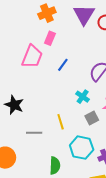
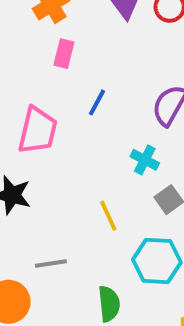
pink trapezoid: (32, 57) -> (38, 130), moved
gray line: (34, 133) -> (51, 263), moved

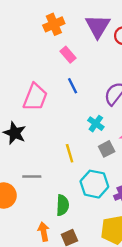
pink rectangle: (64, 54) -> (68, 55), moved, turned -63
blue line: (97, 102) -> (73, 86), turned -63

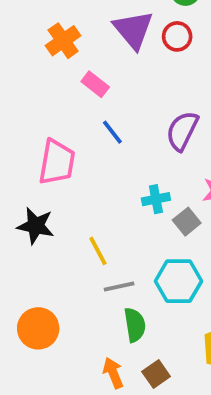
cyan cross: (96, 124) -> (156, 199), moved, turned -35
yellow line: (70, 153) -> (98, 251), moved
gray line: (32, 177) -> (119, 287), moved

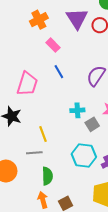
gray line: (119, 287) -> (34, 153), moved
green semicircle: (135, 325) -> (47, 176), moved

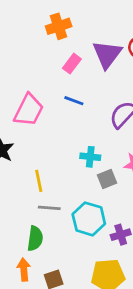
purple triangle: (77, 19) -> (107, 54), moved
pink rectangle: (53, 45) -> (72, 64), turned 72
blue line: (59, 72) -> (74, 101), turned -48
gray line: (34, 153) -> (49, 208), moved

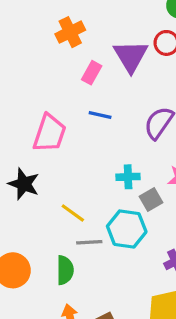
yellow line: (39, 181) -> (73, 213), turned -35
cyan hexagon: (89, 219) -> (127, 229), moved
green semicircle: (35, 239) -> (65, 270), moved

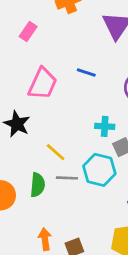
pink rectangle: (92, 73) -> (28, 31), moved
green semicircle: (65, 270) -> (37, 185), moved

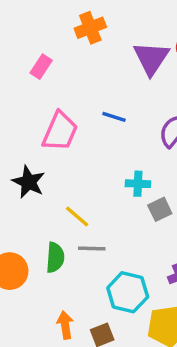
cyan hexagon: (99, 170) -> (128, 292), moved

